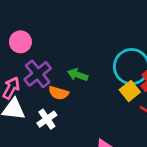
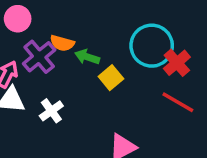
yellow square: (130, 91) -> (111, 78), moved
orange semicircle: (59, 93) -> (62, 43), moved

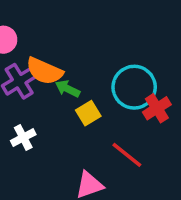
orange semicircle: (62, 43) -> (44, 71), size x1.5
red line: (178, 102) -> (127, 155), moved

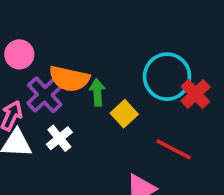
green arrow: (68, 89) -> (97, 92), turned 70
white cross: (23, 138) -> (59, 138), moved

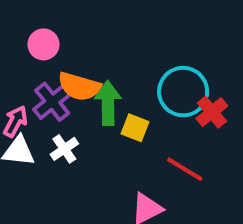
pink circle: (19, 54) -> (43, 44), moved
green arrow: (97, 92) -> (108, 103), size x1.5
yellow square: (124, 114) -> (135, 128), turned -30

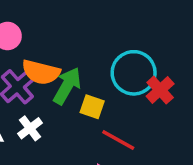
green arrow: (108, 103) -> (67, 86), turned 33
red line: (185, 169) -> (118, 140), moved

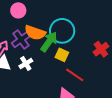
cyan circle: (134, 73) -> (62, 31), moved

